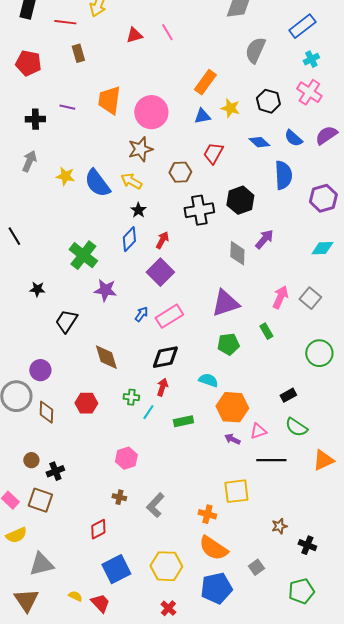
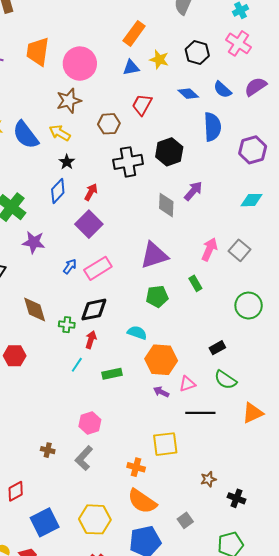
green cross: (131, 397) -> (67, 325), moved
pink hexagon: (126, 458) -> (90, 423), moved
red diamond: (98, 529) -> (16, 491), moved

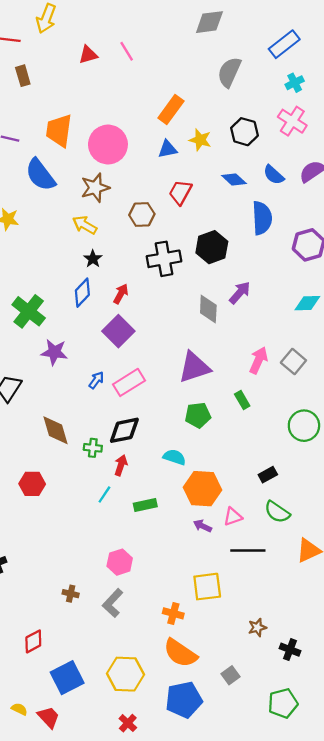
blue semicircle: (26, 135) -> (40, 175), moved

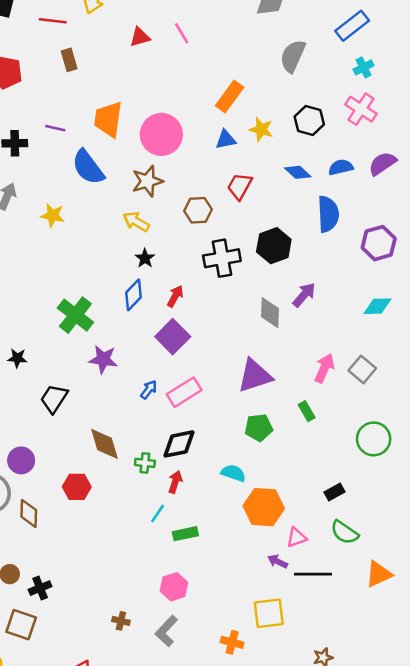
blue semicircle: (274, 175) -> (341, 167), turned 125
red hexagon: (32, 484) -> (77, 487), moved
green rectangle: (145, 505) -> (185, 534), moved
purple arrow: (202, 526) -> (278, 561), moved

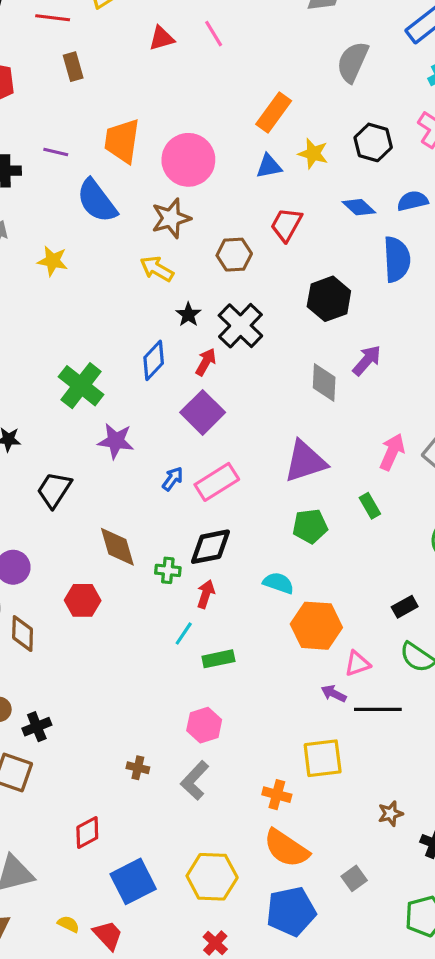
black star: (145, 258) -> (188, 315), moved
black cross: (222, 258) -> (240, 326), moved, turned -36

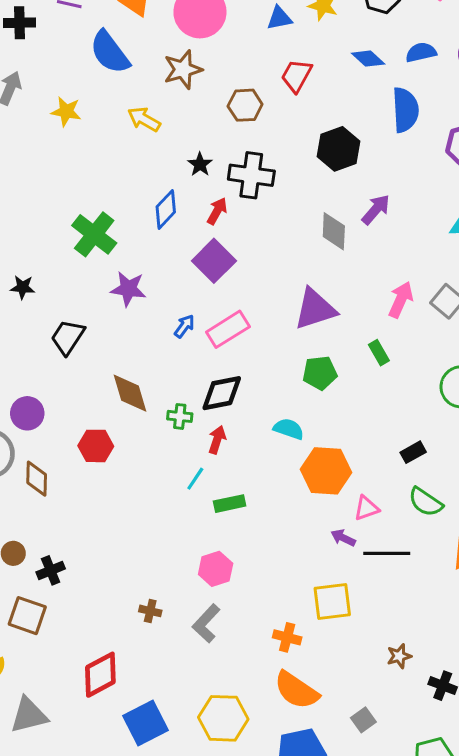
yellow arrow: (157, 269) -> (144, 119), moved
black cross: (240, 326) -> (251, 175), turned -36
red diamond: (87, 833) -> (100, 675), size x1.4

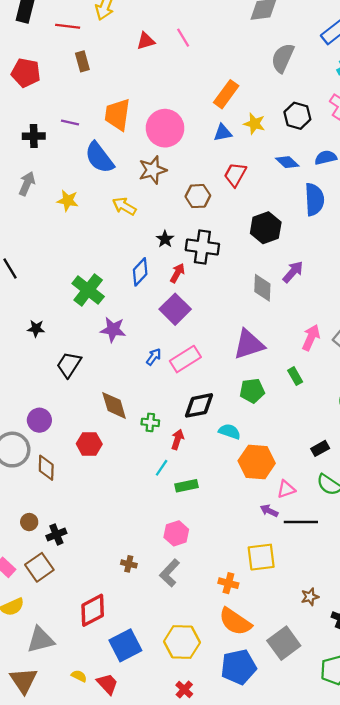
black diamond: (222, 393) -> (199, 405), moved
brown square: (27, 616) -> (39, 567), turned 36
gray square: (363, 720) -> (284, 643), size x1.8

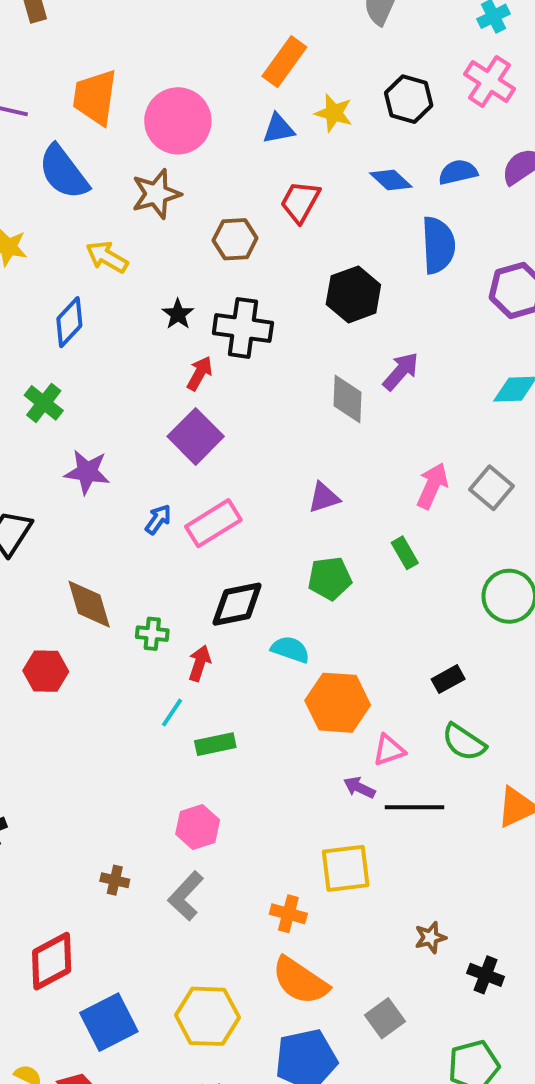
blue diamond: (140, 272) -> (69, 322), moved
green cross: (88, 290) -> (44, 403), size x0.7
purple triangle: (249, 344) -> (324, 498), size x0.6
gray square: (284, 643) -> (385, 1018), size x0.7

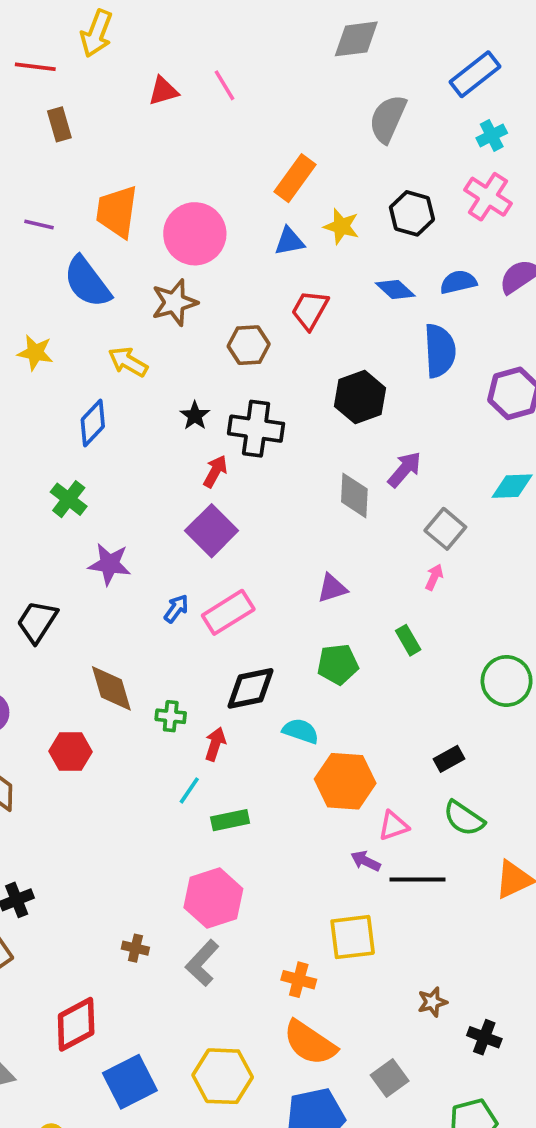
pink arrow: (432, 486) -> (434, 577), size x0.6
gray square: (491, 488) -> (445, 529), moved
pink hexagon: (198, 827) -> (213, 898), size x1.4

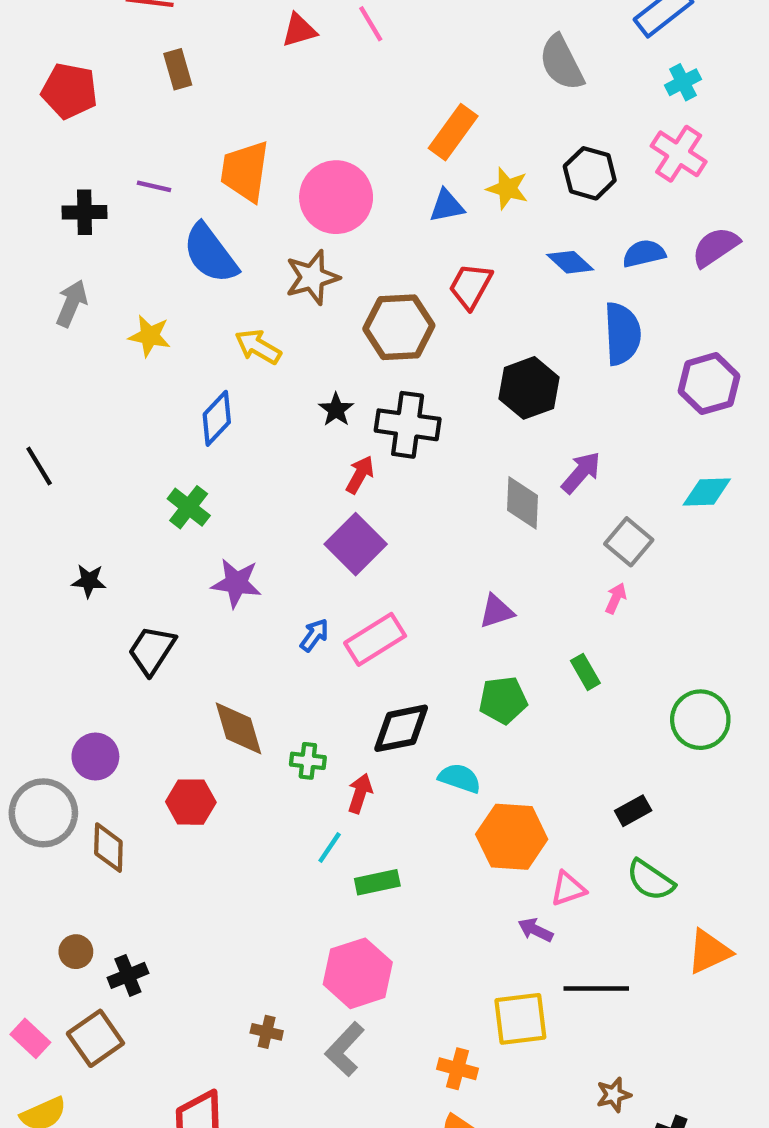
gray semicircle: (388, 119) -> (562, 63), turned -51
brown hexagon: (249, 345) -> (399, 327), size x1.4
black line: (417, 880) -> (596, 988), moved

